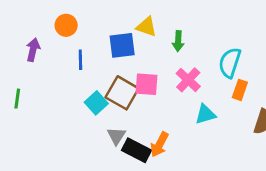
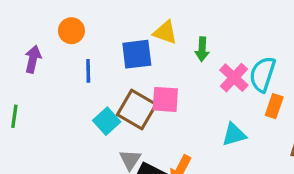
pink cross: (188, 80) -> (234, 78), moved

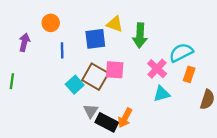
green arrow: (202, 49) -> (140, 35), size x1.5
cyan semicircle: (262, 74) -> (181, 53), turned 45
pink cross: (234, 78) -> (157, 69), moved

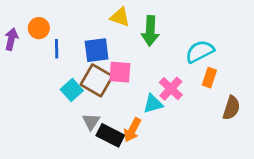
orange circle: (51, 23) -> (39, 28), moved
blue square: (95, 39) -> (97, 50), moved
pink cross: (157, 69) -> (171, 89), moved
cyan triangle: (162, 94) -> (153, 104), moved

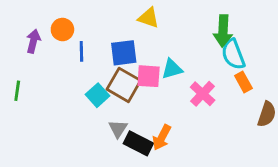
green arrow: (150, 31) -> (223, 31), moved
cyan semicircle: (200, 51) -> (233, 54), turned -84
orange rectangle: (209, 78) -> (243, 82), turned -48
cyan triangle: (153, 104) -> (172, 69), moved

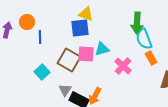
blue square: (124, 53) -> (80, 28), moved
cyan square: (97, 95) -> (42, 72), moved

